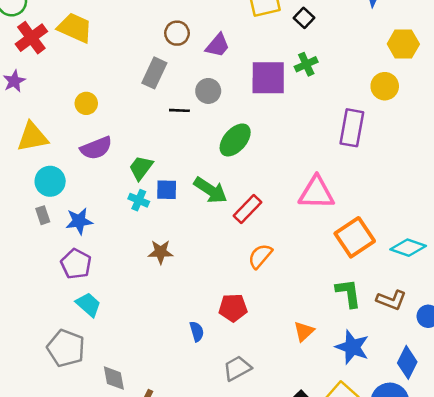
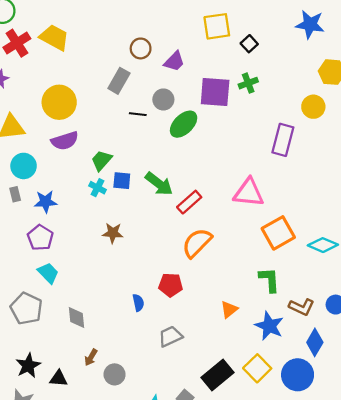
yellow circle: (86, 103) -> (59, 102), size x1.8
green ellipse: (235, 140) -> (184, 124), moved
orange semicircle: (260, 256) -> (197, 243), size x1.4
brown L-shape: (391, 300) -> (302, 307), moved
gray diamond: (114, 378) -> (77, 318), moved

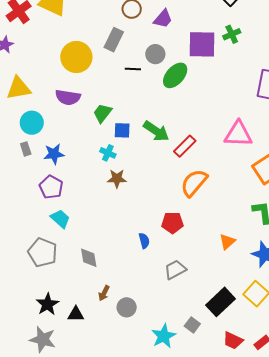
yellow circle: (59, 102) -> (76, 57), moved
purple semicircle: (65, 141) -> (68, 97), turned 30
cyan cross: (97, 188) -> (108, 153), moved

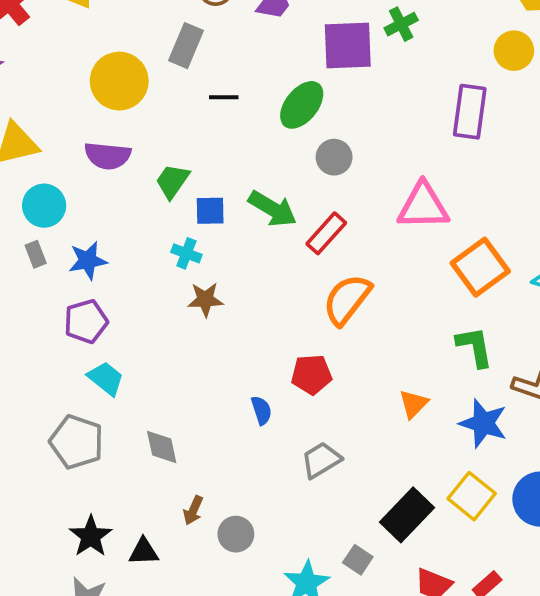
gray circle: (155, 54) -> (334, 157), moved
purple pentagon: (51, 187) -> (86, 321), turned 30

